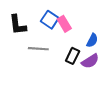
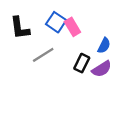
gray line: (38, 49) -> (43, 55), turned -36

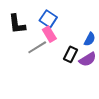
pink rectangle: (72, 27) -> (49, 34), moved

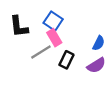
black rectangle: (70, 54) -> (66, 60), moved

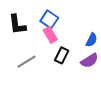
gray line: (41, 52) -> (27, 62), moved

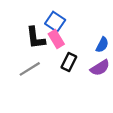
black L-shape: (17, 24) -> (36, 38), moved

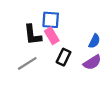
blue square: (55, 22) -> (51, 20), turned -30

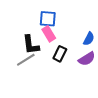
black L-shape: (33, 35) -> (31, 45), moved

